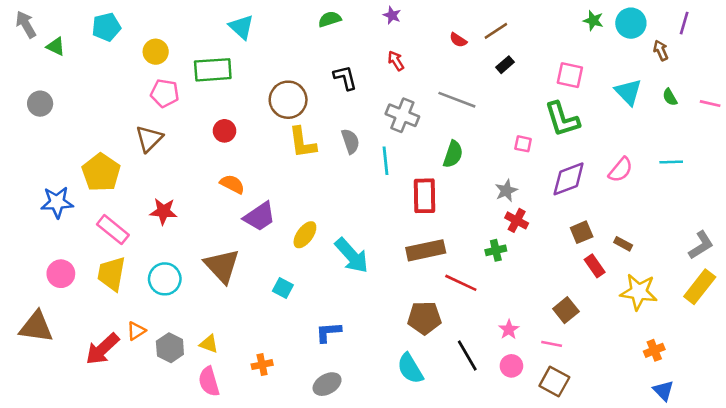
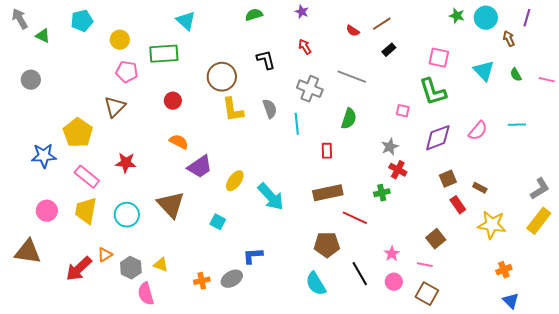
red rectangle: (424, 196) -> (327, 151), size x0.6
pink semicircle: (209, 381) -> (146, 294), moved
gray ellipse: (327, 384) -> (232, 279), moved

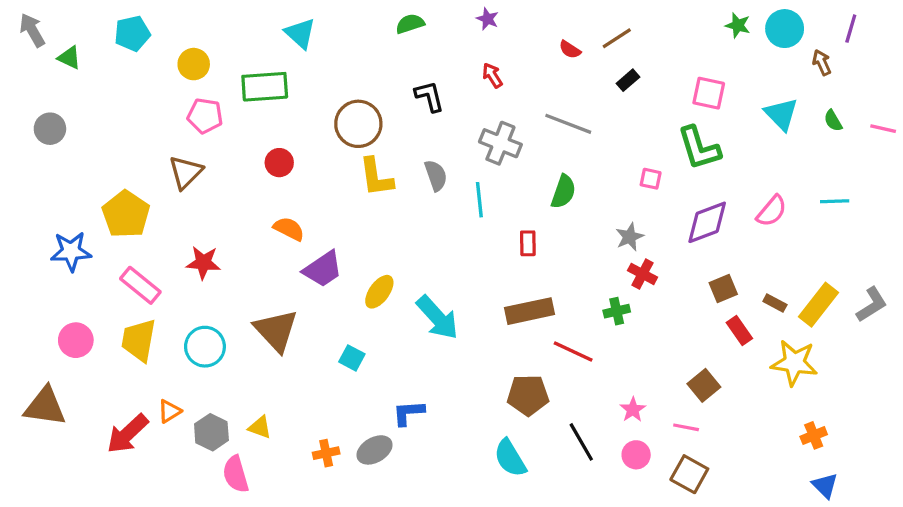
yellow rectangle: (539, 221) -> (819, 305), moved

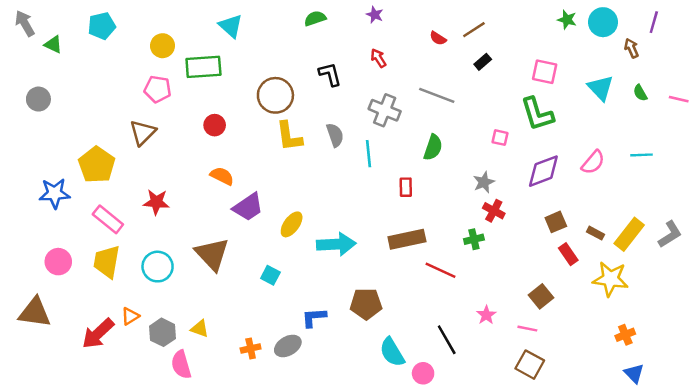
yellow circle: (194, 64) -> (163, 46), moved
cyan arrow: (437, 318) -> (336, 244), turned -51
brown pentagon: (528, 395) -> (366, 304), moved
pink circle: (636, 455) -> (423, 373), moved

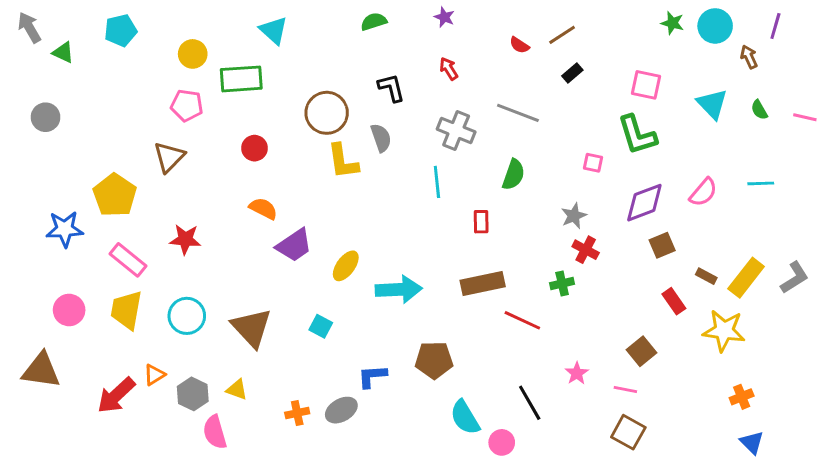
gray semicircle: (335, 135) -> (381, 138), moved
brown square: (556, 222) -> (662, 245), moved
brown triangle: (212, 254) -> (252, 328), moved

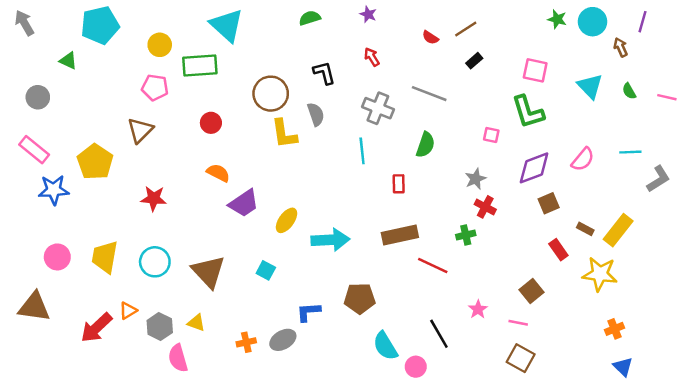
cyan pentagon: (121, 30) -> (100, 25), size x1.4
cyan triangle: (274, 30) -> (227, 25), size x1.4
green triangle: (63, 52) -> (68, 61), moved
pink rectangle: (128, 260) -> (34, 150), moved
gray L-shape: (795, 278) -> (658, 179), moved

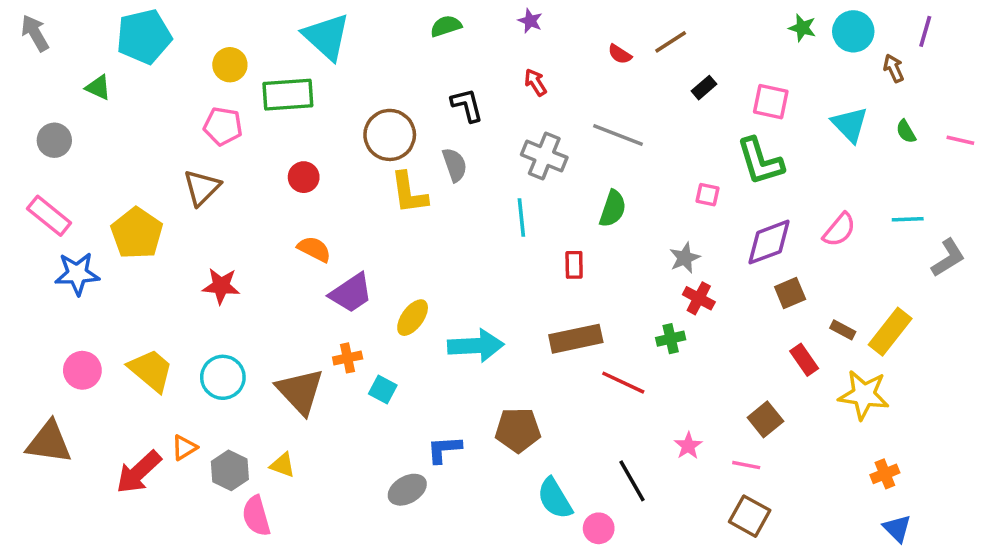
black rectangle: (474, 61) -> (704, 88), moved
yellow trapezoid: (105, 257) -> (151, 370), turned 120
orange cross: (246, 342) -> (348, 358), moved

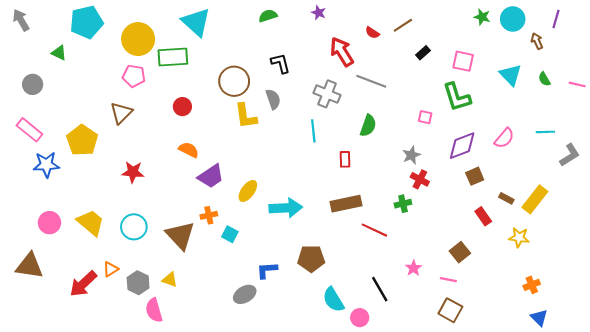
yellow circle: (230, 65) -> (138, 39), size x1.6
red arrow: (535, 82) -> (342, 52), moved, size x1.8
yellow star: (864, 395) -> (519, 237), size x0.7

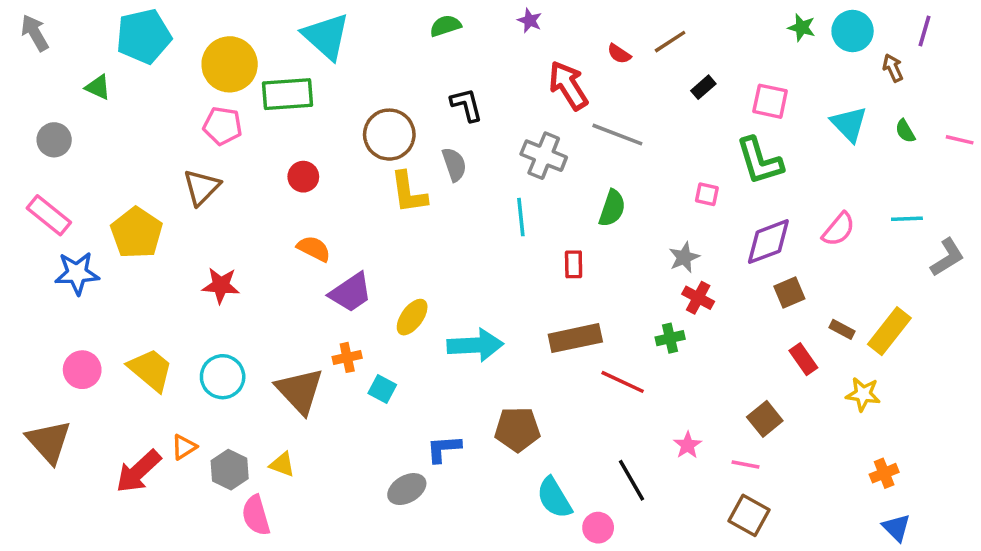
brown triangle: (29, 266) -> (49, 442), turned 40

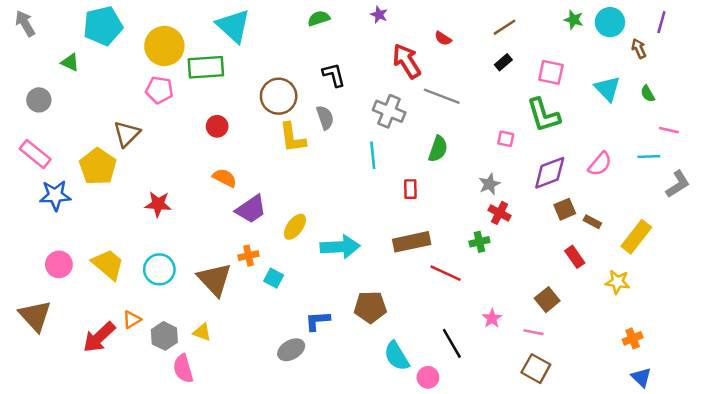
brown line: (670, 42) -> (505, 27), moved
pink line: (960, 140) -> (669, 130), moved
brown triangle: (202, 187) -> (127, 134), moved
brown rectangle: (842, 329) -> (592, 222), moved

